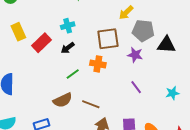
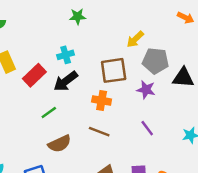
black arrow: (68, 48) -> (66, 81), size x1.5
green line: (73, 74) -> (49, 112), moved
brown line: (91, 104) -> (99, 132), moved

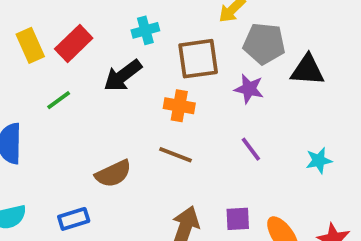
cyan cross: (66, 55) -> (145, 30), moved
red rectangle: (34, 75) -> (74, 44), moved
green line: (49, 112) -> (59, 100), moved

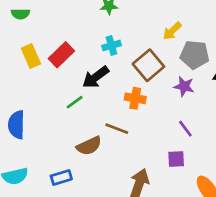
brown square: (198, 59) -> (148, 65), turned -32
green line: (59, 100) -> (75, 102), moved
brown line: (176, 155) -> (117, 129), moved
purple square: (238, 219) -> (176, 159), moved

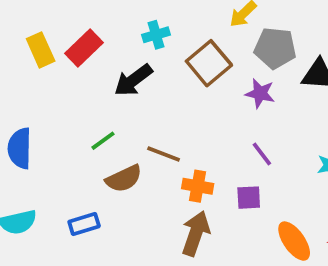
orange cross: (135, 98) -> (198, 186), moved
green line: (75, 102) -> (103, 141), moved

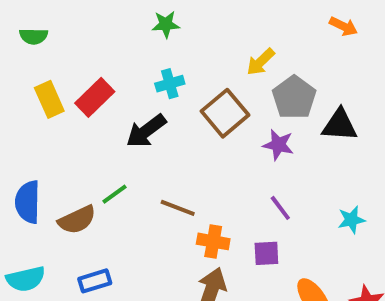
gray pentagon: (275, 48) -> (294, 97), turned 30
brown semicircle: (124, 179) -> (77, 220), moved

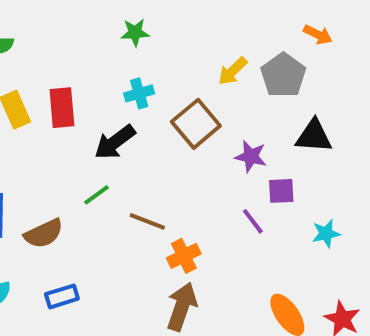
red rectangle: (95, 97) -> (62, 108), turned -51
gray pentagon: (294, 97) -> (283, 75), moved
green line: (114, 194) -> (96, 195), moved
orange cross: (213, 241) -> (184, 256), turned -36
purple square: (266, 253) -> (281, 191), moved

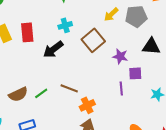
gray pentagon: (283, 75) -> (136, 16), turned 30
green line: (96, 195) -> (41, 93), moved
purple line: (253, 221) -> (121, 88), turned 32

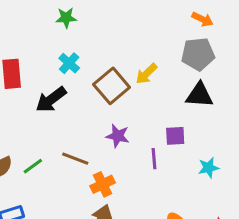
yellow arrow: (111, 14) -> (146, 74), moved
gray pentagon: (136, 16) -> (198, 54), moved
cyan cross: (65, 25) -> (69, 63), turned -32
purple star: (120, 56) -> (118, 136), moved

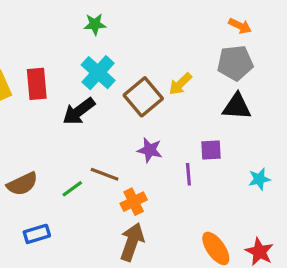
cyan cross: (69, 63) -> (98, 73), size x1.5
green line: (33, 166) -> (72, 189), moved
cyan star: (209, 168) -> (259, 179), moved

